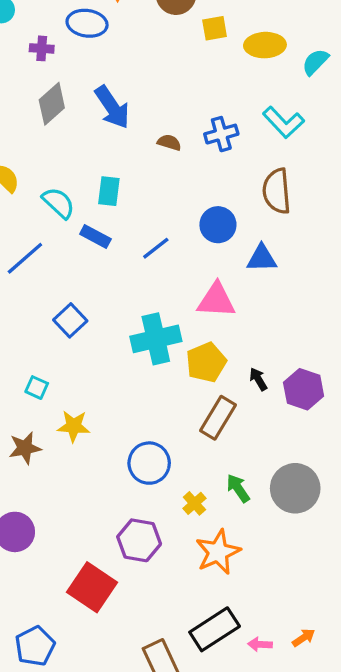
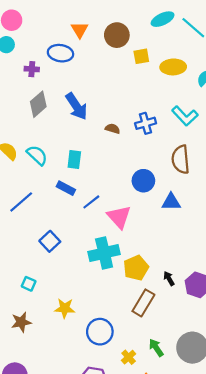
cyan semicircle: (58, 203) -> (37, 155), moved
blue line: (156, 248) -> (91, 202), moved
pink triangle: (216, 300) -> (119, 217), moved, turned 45
yellow star: (74, 426) -> (65, 308), moved

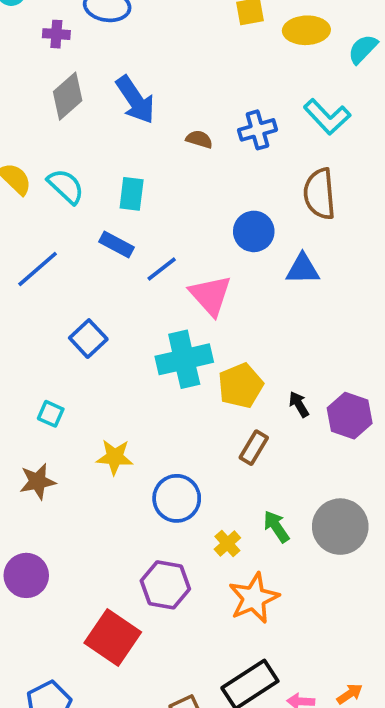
brown rectangle: (143, 303) -> (254, 448), size x0.7

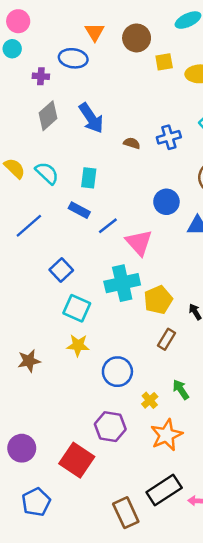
cyan square: (51, 414) -> (77, 308), moved, size x1.6
purple circle: (26, 575) -> (22, 448), moved

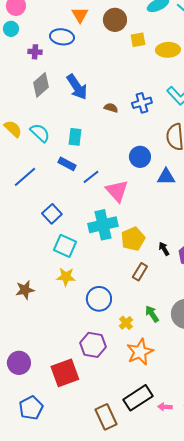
red square: (77, 460) -> (65, 373), turned 36

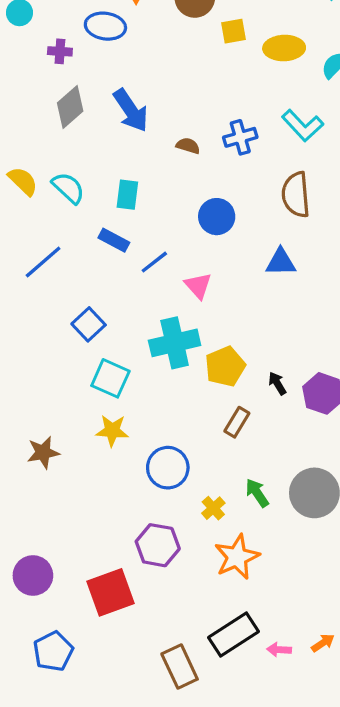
blue circle: (140, 157) -> (217, 217), moved
pink triangle: (117, 191) -> (198, 286), size x0.7

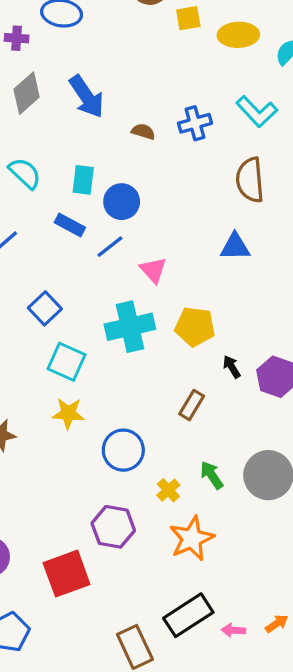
blue circle: (217, 217) -> (122, 202), moved
yellow pentagon: (225, 367) -> (195, 327), moved, turned 30

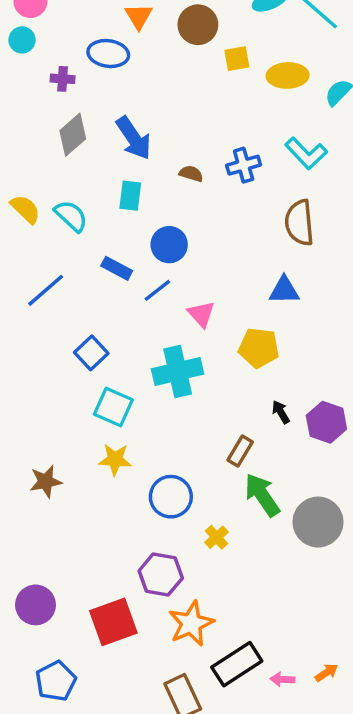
cyan rectangle: (83, 180) -> (130, 196), moved
yellow pentagon: (195, 327) -> (259, 348), moved
green arrow: (212, 475) -> (262, 495), moved, size x1.5
orange star: (192, 539) -> (191, 624), moved

